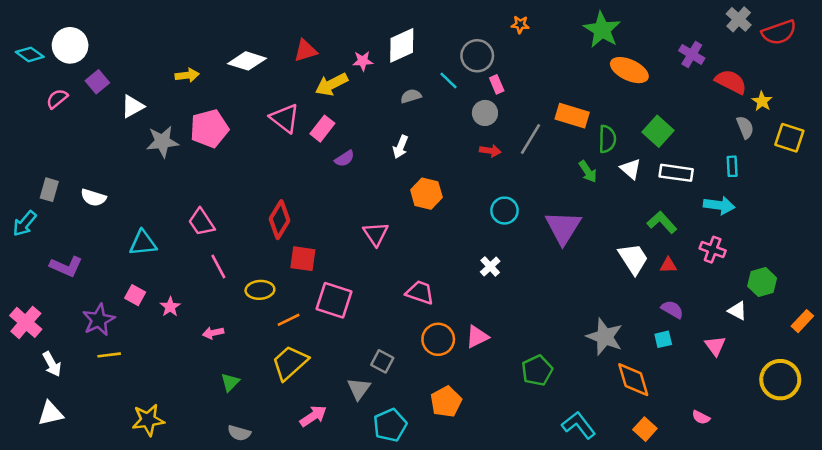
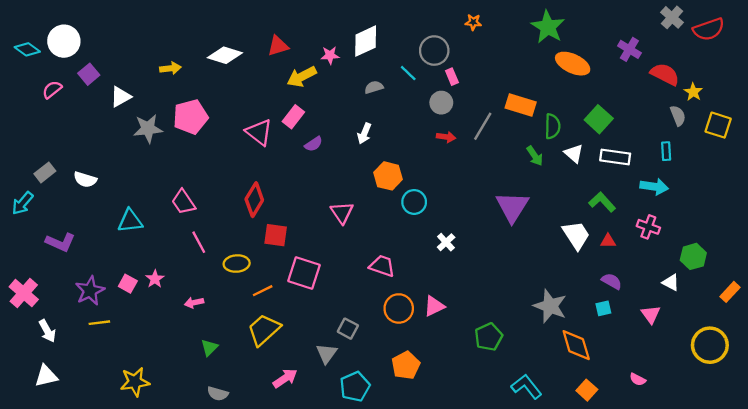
pink triangle: (285, 118) -> (259, 132), moved
gray rectangle: (49, 190) -> (45, 172), turned 36
cyan circle: (504, 211) -> (414, 202), moved
pink square: (135, 295) -> (128, 284), moved

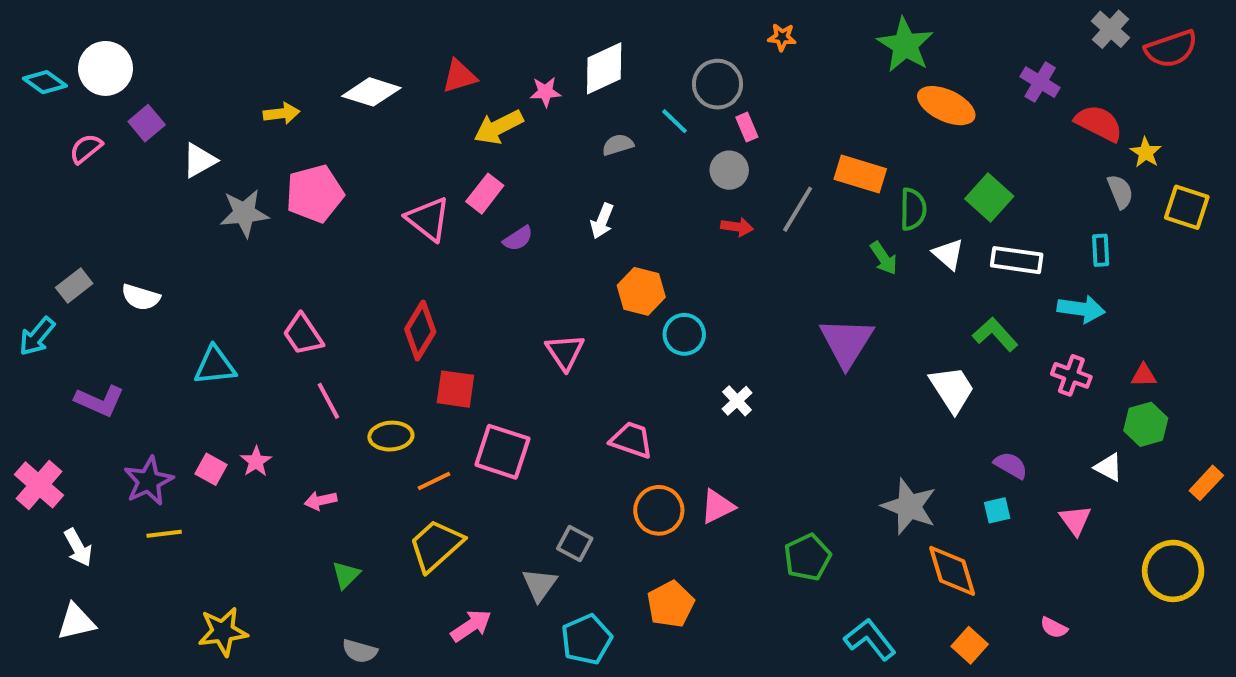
red triangle: (608, 241) -> (1144, 375), moved

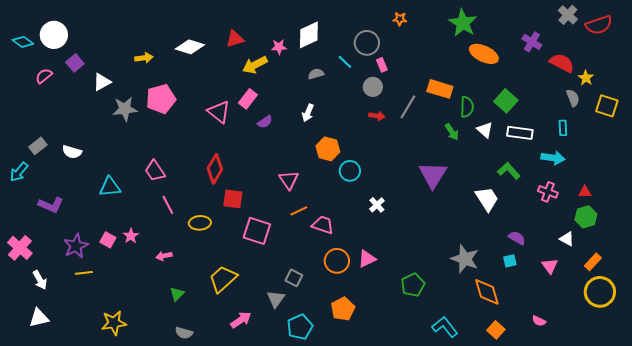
orange line: (434, 481) -> (299, 211), moved
orange rectangle: (1206, 483) -> (593, 262), moved

